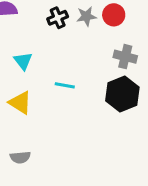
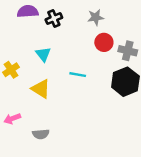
red circle: (114, 15) -> (104, 42), moved
black cross: (58, 18) -> (54, 19), moved

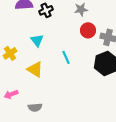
cyan line: (78, 75) -> (66, 57), turned 56

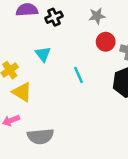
yellow triangle: (35, 69) -> (22, 92), moved
gray semicircle: (35, 107) -> (40, 136), size x1.5

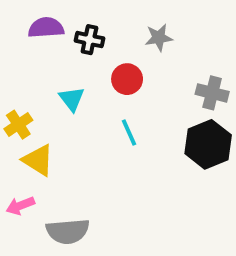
black cross: (54, 17) -> (89, 40), turned 35
red circle: (106, 42) -> (127, 79), moved

